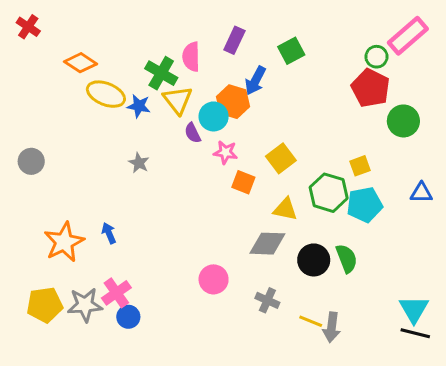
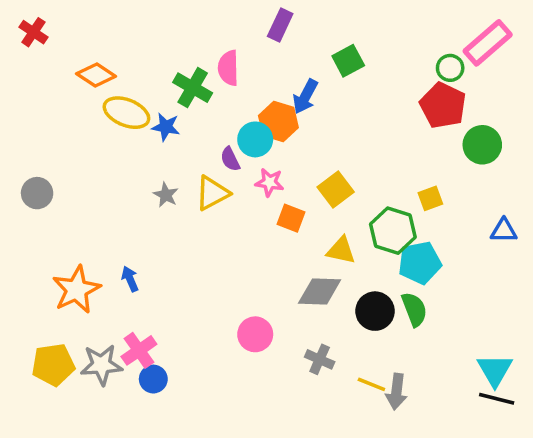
purple rectangle: (234, 40) -> (280, 25), moved
yellow triangle: (178, 100) -> (212, 193), moved, turned 40
cyan pentagon: (365, 205) -> (420, 263), moved

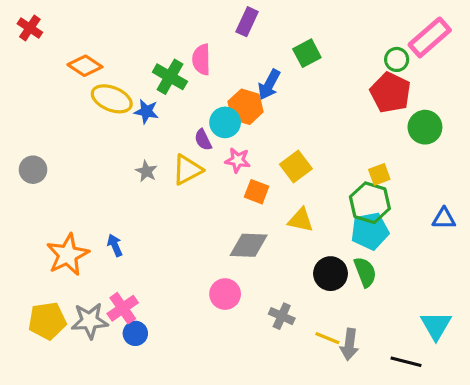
green hexagon: (393, 231) -> (370, 203), moved
blue triangle: (504, 231) -> (444, 218), moved
gray diamond: (320, 291) -> (249, 245), moved
black line: (497, 399) -> (406, 362), moved

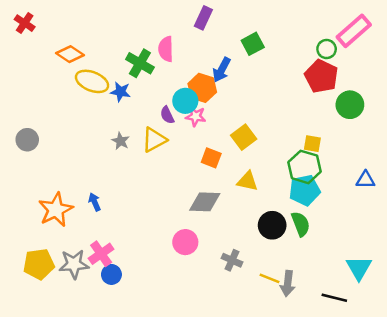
pink star: (238, 160) -> (196, 116), moved
yellow square: (379, 174) -> (312, 144), turned 30

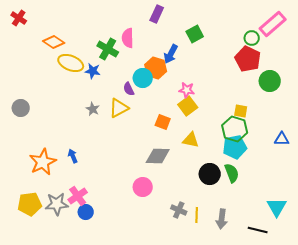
pink star: (196, 116) -> (187, 90), moved
gray cross: (232, 260) -> (179, 210), moved
yellow line: (270, 278) -> (197, 215), moved, turned 70

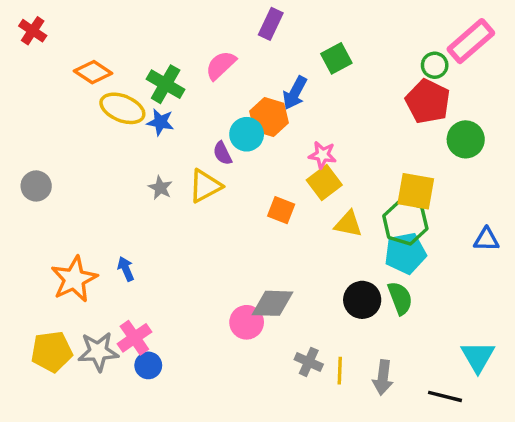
pink semicircle: (128, 38) -> (221, 65), turned 48
green cross: (108, 49) -> (166, 84), moved
yellow square: (241, 111) -> (416, 191), size x1.6
yellow triangle: (191, 140) -> (348, 224), moved
gray diamond: (158, 156) -> (272, 303), moved

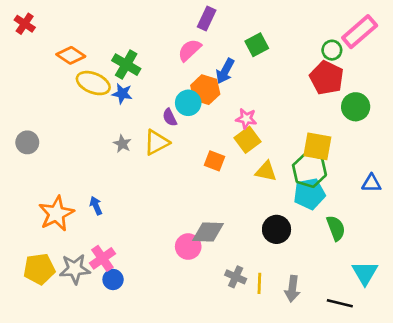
pink semicircle: (221, 65) -> (189, 50), moved
green semicircle: (400, 298) -> (336, 228), moved

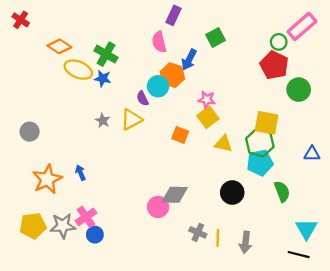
pink semicircle: (189, 50) -> (159, 42), turned -60
gray circle: (27, 142) -> (30, 132), moved
black line: (340, 303) -> (299, 255), moved

